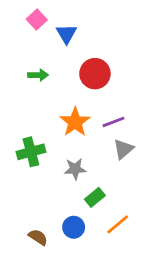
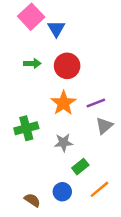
pink square: (37, 20) -> (31, 17), size x1.5
red circle: (95, 74) -> (67, 66), moved

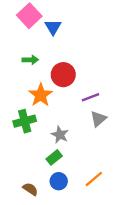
red circle: (67, 66) -> (63, 75), moved
orange star: (63, 103) -> (41, 95), moved
gray star: (63, 143) -> (60, 135), turned 30
green rectangle: (80, 167) -> (54, 157), moved

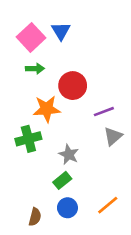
pink square: (29, 16) -> (31, 37), moved
orange star: (41, 95) -> (47, 109), turned 30
brown semicircle: (30, 189) -> (35, 217), turned 70

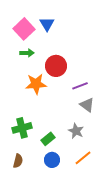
gray triangle: (113, 136) -> (87, 105), turned -42
green cross: (28, 139) -> (22, 128), moved
gray star: (69, 154) -> (76, 131), moved
brown semicircle: (35, 217) -> (18, 161), moved

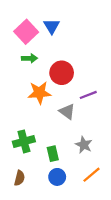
gray triangle: (87, 105) -> (67, 112), moved
green rectangle: (48, 139) -> (53, 154), turned -64

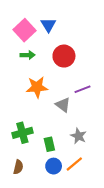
red circle: (62, 73) -> (64, 56), moved
orange line: (92, 175) -> (74, 164), moved

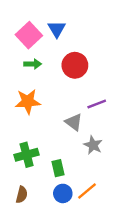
orange star: (37, 87) -> (28, 102), moved
gray star: (78, 136) -> (93, 145), moved

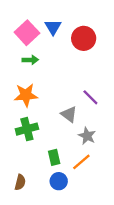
red circle: (75, 65) -> (84, 38), moved
purple line: (97, 104) -> (90, 97), turned 66
green cross: (27, 155) -> (27, 129), moved
orange line: (87, 191) -> (81, 162), moved

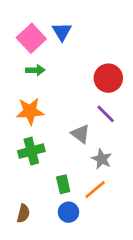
red circle: (84, 38) -> (108, 78), moved

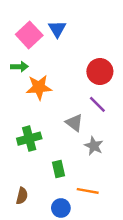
green arrow: (35, 70) -> (19, 67), moved
orange star: (30, 111) -> (39, 87), moved
orange line: (95, 190) -> (88, 191), moved, turned 50
blue circle: (68, 212) -> (61, 208), moved

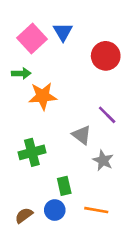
red circle: (100, 72) -> (106, 56), moved
brown semicircle: (22, 196) -> (24, 215), turned -140
blue circle: (61, 208) -> (55, 210), moved

